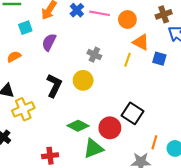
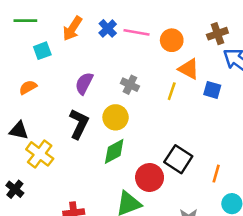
purple semicircle: (49, 42) -> (84, 83), moved
yellow cross: (23, 109) -> (40, 154), turned -30
green diamond: (78, 126) -> (114, 151), moved, turned -55
orange line: (154, 142) -> (216, 174), moved

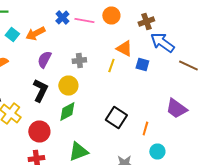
orange arrow: (72, 28) -> (35, 34), moved, turned 30
orange circle: (172, 40) -> (111, 16), moved
cyan square: (42, 51) -> (12, 34), turned -32
gray cross: (130, 85) -> (79, 60), turned -32
red circle: (150, 177) -> (39, 132), moved

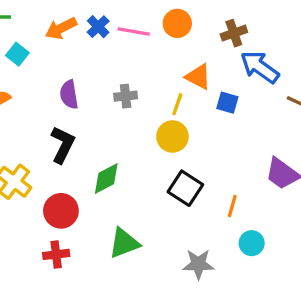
orange arrow: (35, 34) -> (61, 28), moved
purple semicircle: (44, 60) -> (69, 94), turned -36
yellow circle: (68, 86) -> (172, 137), moved

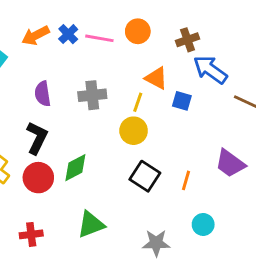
gray cross: (126, 96) -> (92, 95), size x1.4
orange line: (232, 206) -> (186, 180), moved
red circle: (61, 211) -> (38, 178), moved

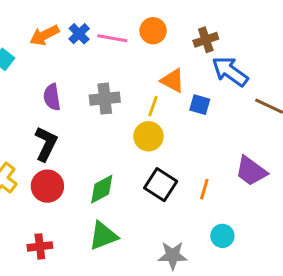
green diamond: (75, 168) -> (102, 189), moved

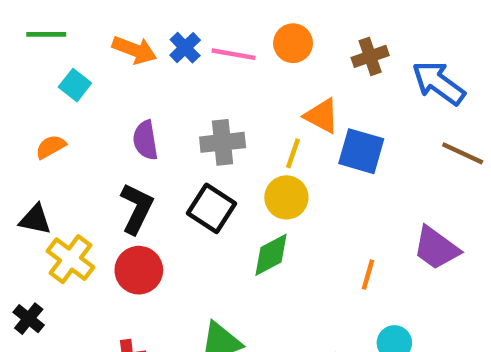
orange arrow: (44, 35) -> (134, 50), turned -132
blue arrow: (230, 71) -> (438, 83), moved
blue square: (200, 105) -> (361, 151), size x1.5
black square: (161, 185) -> (212, 208), moved
green diamond: (102, 189) -> (271, 255), moved

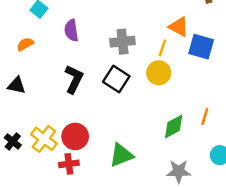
purple semicircle: (145, 140) -> (71, 30), moved
green diamond: (271, 255) -> (174, 126), moved
yellow cross: (71, 259) -> (44, 139), moved
red circle: (139, 270) -> (75, 136), moved

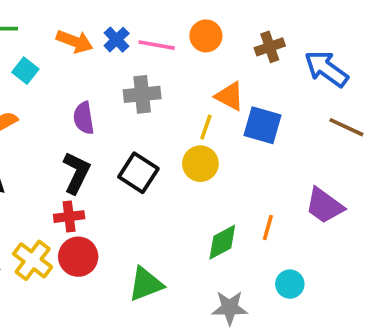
purple semicircle: (71, 30) -> (84, 118), moved
gray cross: (123, 42) -> (142, 94), moved
red cross: (69, 164) -> (69, 217), moved

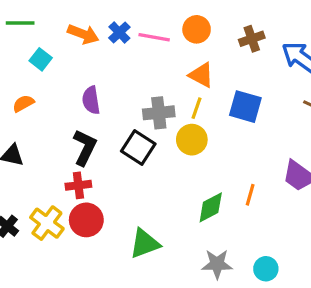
gray cross: (142, 94) -> (159, 113), moved
orange triangle: (230, 96) -> (201, 75), moved
cyan circle: (290, 284) -> (266, 269), moved

